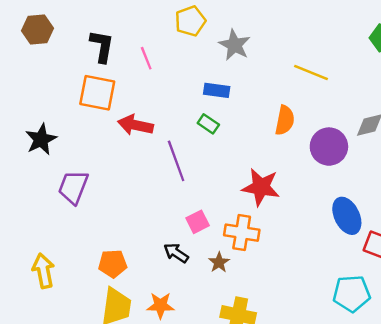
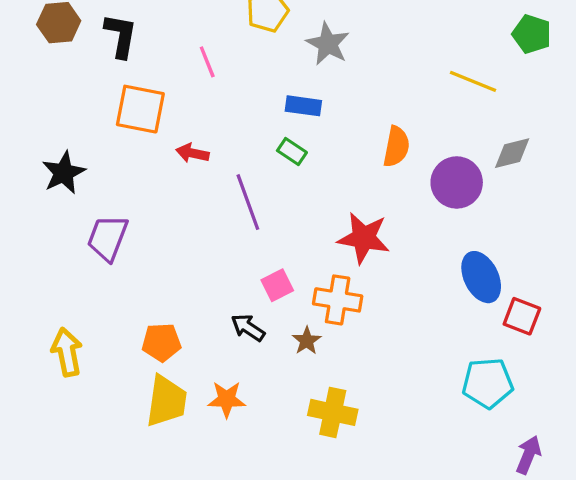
black L-shape: (102, 46) -> (121, 36), moved
yellow line: (311, 72) -> (473, 81), moved
red arrow: (135, 125) -> (192, 153), size x0.7

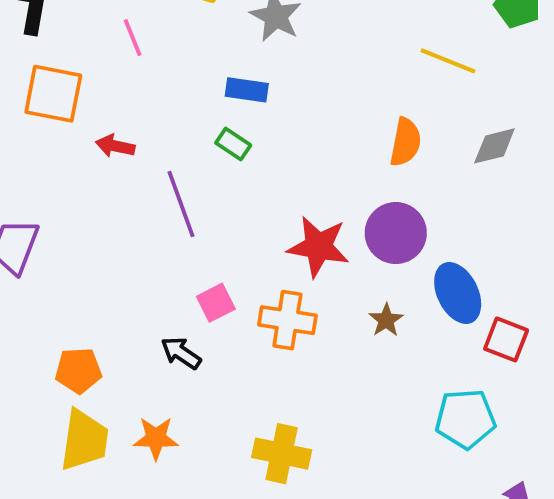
orange semicircle: (396, 147) -> (405, 142), moved
purple circle: (457, 182) -> (396, 233), moved
brown star: (307, 341) -> (386, 320), moved

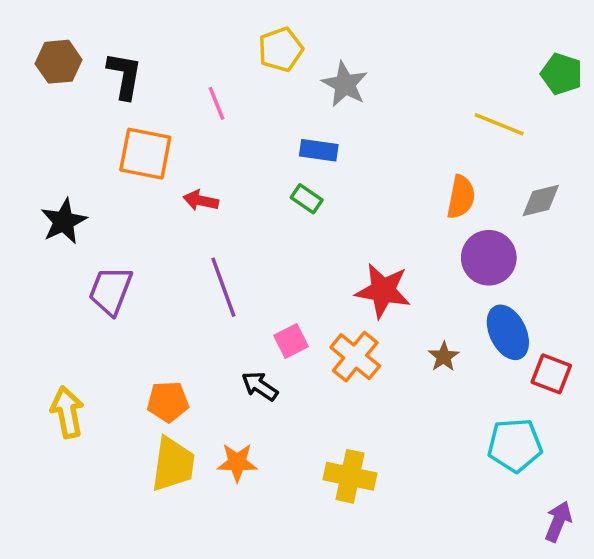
purple line: (181, 204) -> (223, 287), moved
purple circle: (396, 233) -> (489, 258), moved
orange cross: (287, 320) -> (355, 357), turned 30

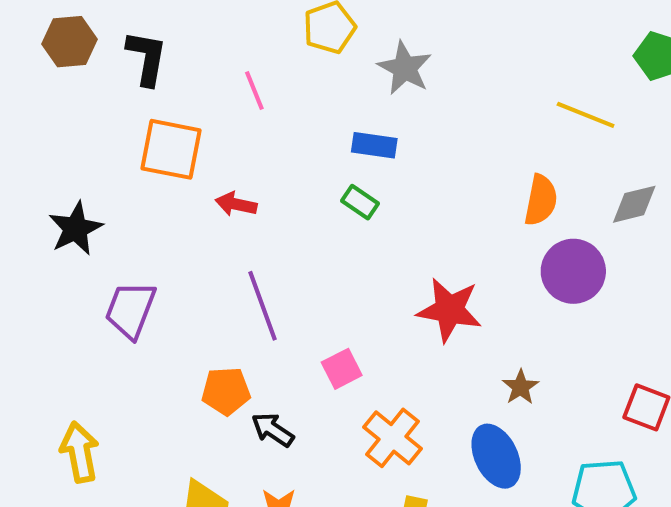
blue ellipse: (508, 332) -> (496, 456), moved
orange cross: (355, 357) -> (393, 438), moved
black arrow: (260, 386) -> (273, 430), moved
orange pentagon: (168, 402) -> (226, 391), moved

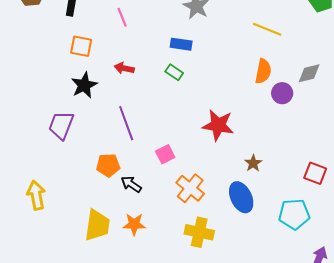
yellow line: (586, 115) -> (267, 29), moved
orange square: (171, 149) -> (81, 46), size x0.7
red arrow: (236, 204) -> (124, 68), moved
black star: (76, 229) -> (84, 85), moved
purple circle: (573, 271) -> (282, 93), moved, size x0.7

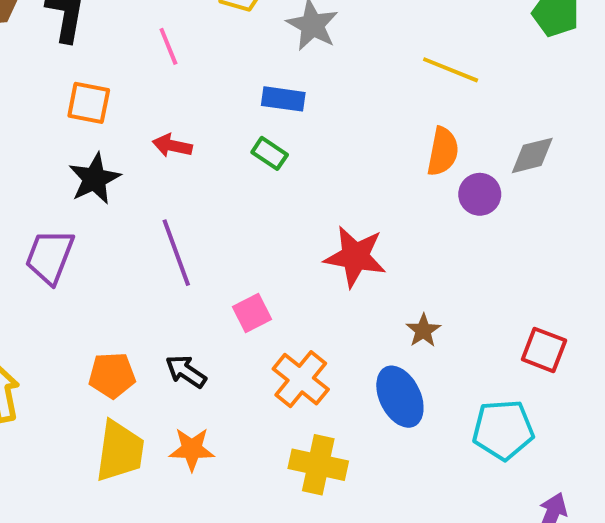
orange pentagon: (108, 165) -> (112, 375), moved

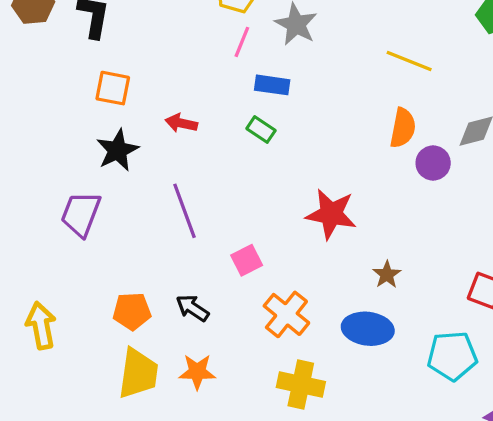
pink line: (168, 46) -> (242, 42), moved, turned 44
blue ellipse: (400, 397) -> (368, 329), turned -57

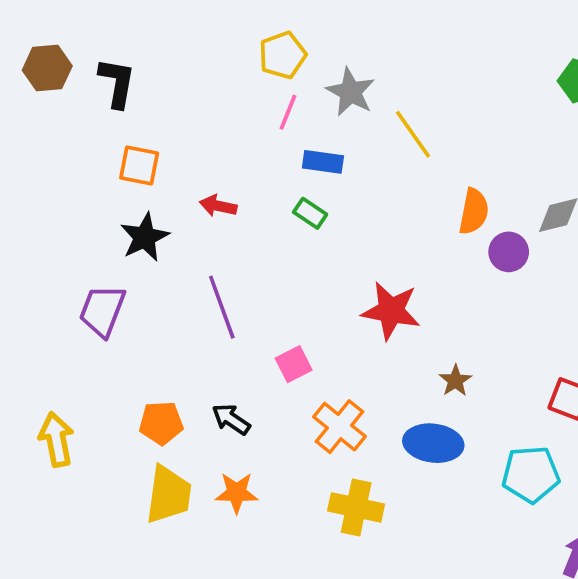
yellow line: (409, 61) -> (413, 134), moved, turned 33

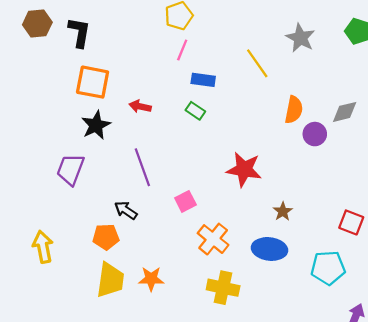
gray star: (351, 92) -> (300, 38), moved
orange square: (139, 165) -> (93, 82), size x1.4
black arrow: (231, 419) -> (126, 210), moved

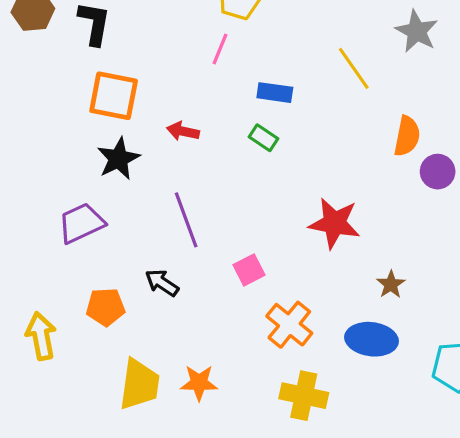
pink line: (182, 50) -> (220, 49), moved
purple trapezoid: (71, 169) -> (81, 223), turned 44
orange pentagon: (106, 237) -> (106, 307), moved

